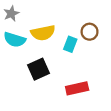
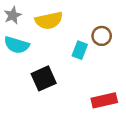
yellow semicircle: (43, 33) -> (49, 20), moved
red rectangle: (77, 88) -> (104, 100), moved

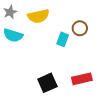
black square: (44, 78) -> (47, 83), moved

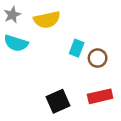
brown circle: (80, 28) -> (98, 58), moved

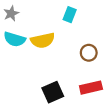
yellow semicircle: (47, 20) -> (43, 40), moved
cyan rectangle: (77, 48) -> (70, 15), moved

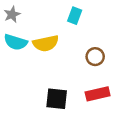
black square: (53, 92) -> (57, 99), turned 30

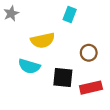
cyan semicircle: (16, 42) -> (29, 66), moved
black square: (57, 99) -> (63, 77), moved

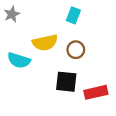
brown circle: (89, 53) -> (76, 50), moved
cyan semicircle: (29, 66) -> (19, 60), moved

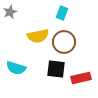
brown circle: (76, 50) -> (64, 42), size x1.5
cyan semicircle: (19, 60) -> (16, 68), moved

